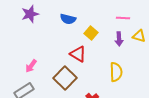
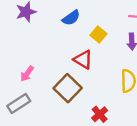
blue semicircle: (68, 19) -> (71, 18), turned -49

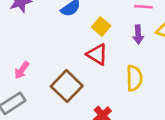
red triangle: (83, 59) -> (97, 54), moved

